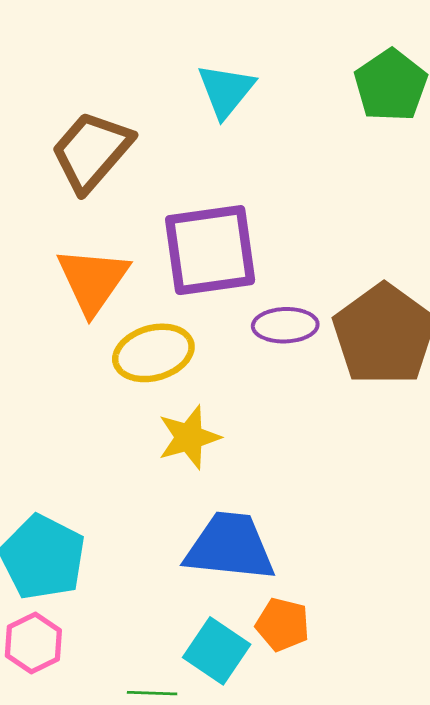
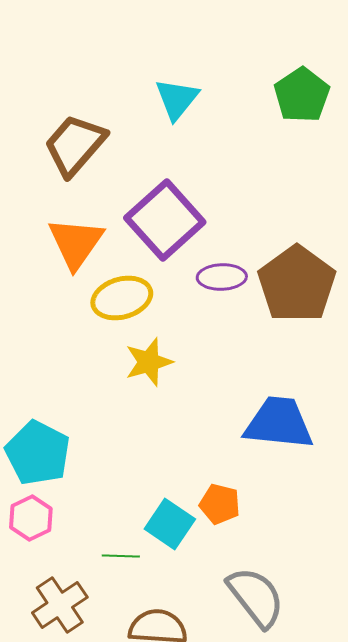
purple square: (210, 250) -> (165, 220), turned -34
blue trapezoid: (230, 547) -> (279, 423), moved

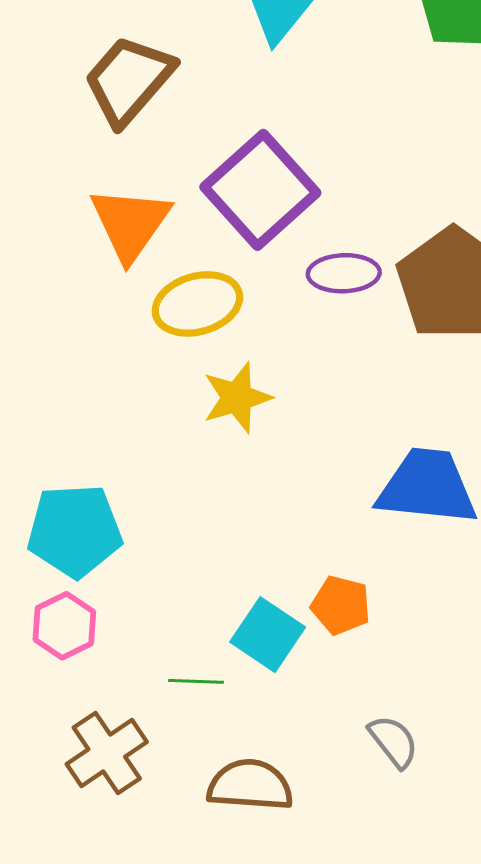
cyan pentagon: (38, 453) -> (75, 531), turned -30
gray semicircle: (256, 597) -> (393, 741), size x0.6

